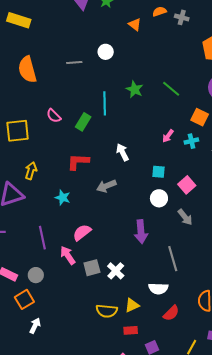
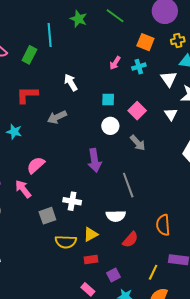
gray square: (92, 268) -> (47, 216), moved
white cross: (116, 271) -> (72, 201), turned -30

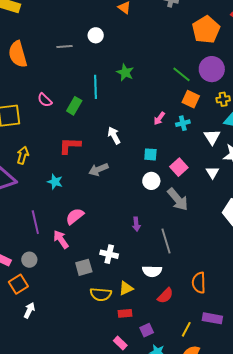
green line: (115, 16) -> (182, 74), moved
gray arrow: (138, 143) -> (178, 199), size x1.4
purple arrow: (95, 160) -> (136, 224), moved, size x0.6

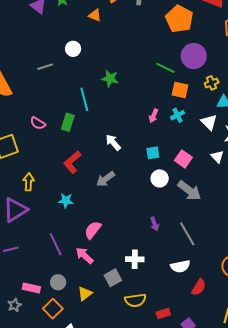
red L-shape: (70, 146) -> (72, 162), turned -30
yellow triangle: (126, 288) -> (85, 294), moved

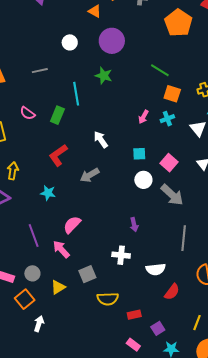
purple circle: (194, 56) -> (112, 41), moved
gray line: (45, 67) -> (40, 71), moved
gray line: (187, 234) -> (184, 238), moved, turned 30
white cross: (135, 259) -> (121, 255), moved

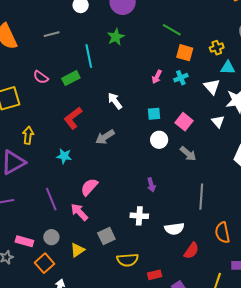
green star: (104, 76) -> (116, 37), turned 30
green rectangle: (57, 115) -> (71, 78), turned 42
gray arrow: (172, 195) -> (188, 154), size x0.7

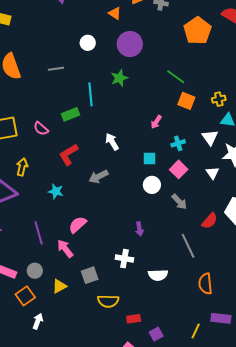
pink semicircle: (41, 77) -> (41, 129), moved
cyan cross: (181, 78) -> (178, 143), moved
gray line: (201, 197) -> (188, 246), turned -35
red semicircle: (191, 251) -> (210, 221), moved

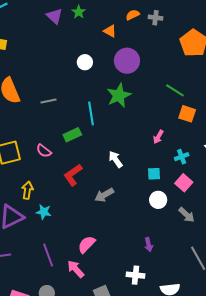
gray line: (56, 69) -> (49, 101), moved
green star: (119, 78) -> (119, 95), size x1.4
cyan star: (56, 191) -> (44, 212), moved

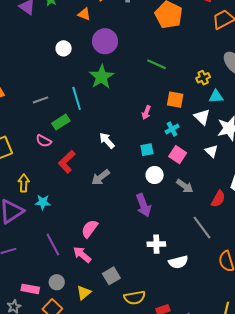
gray line: (49, 101) -> (41, 100), moved
orange square: (187, 114) -> (175, 100), moved
pink semicircle: (44, 151) -> (44, 141), moved
purple arrow: (149, 245) -> (143, 205), moved, size x1.6
white cross: (135, 275) -> (156, 244), moved

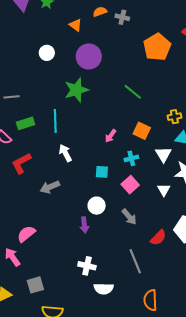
cyan line: (77, 98) -> (55, 121), moved
white circle: (155, 175) -> (97, 206), moved
purple arrow: (143, 205) -> (84, 225), size x0.7

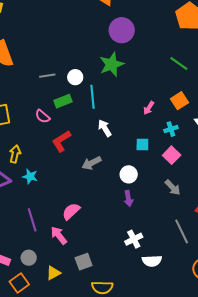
white circle: (47, 53) -> (75, 77), moved
green line: (133, 92) -> (179, 64), moved
orange square: (142, 131) -> (180, 101), turned 36
white circle: (97, 206) -> (129, 174), moved
white cross: (87, 266) -> (134, 239), turned -36

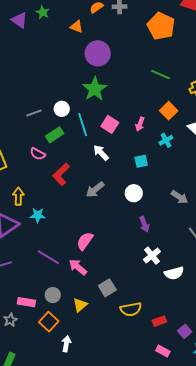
pink square: (172, 155) -> (110, 124), moved
purple arrow: (128, 198) -> (144, 224), moved
purple line: (32, 220) -> (48, 257), turned -30

